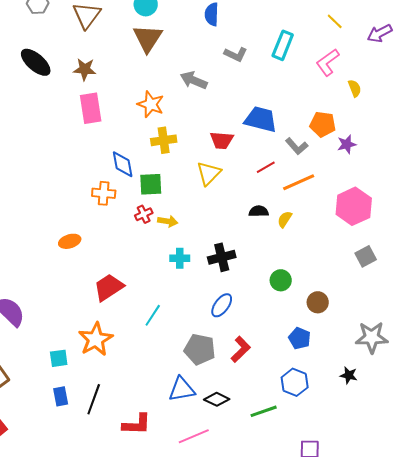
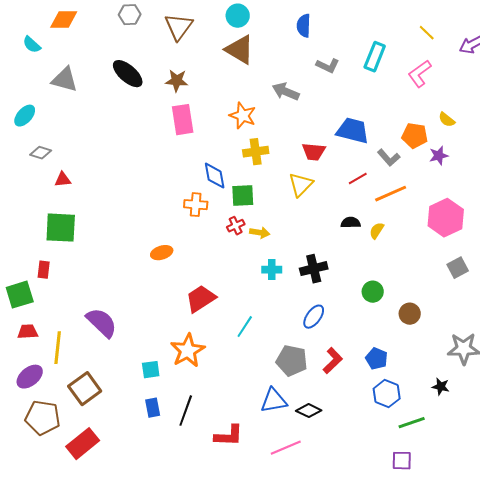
brown triangle: (148, 38) -> (240, 50), turned -32
yellow semicircle: (355, 88) -> (447, 120), moved, turned 150
blue pentagon: (300, 338) -> (377, 359), moved
green line: (264, 411) -> (412, 423), moved

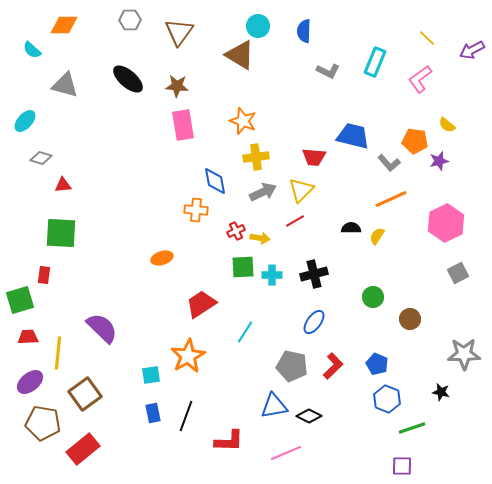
cyan circle: (238, 16) -> (258, 26), moved
gray arrow: (286, 92) -> (263, 192), moved, turned 132
red line: (358, 179) -> (295, 221), moved
green square: (243, 196) -> (243, 267), moved

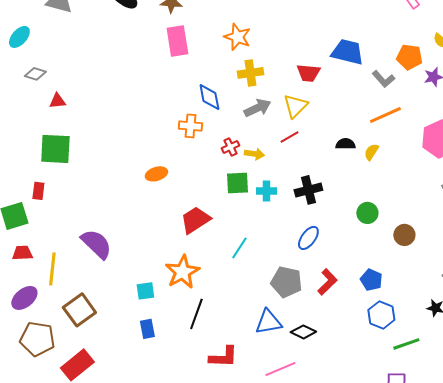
black line: (186, 416) -> (196, 314), moved

